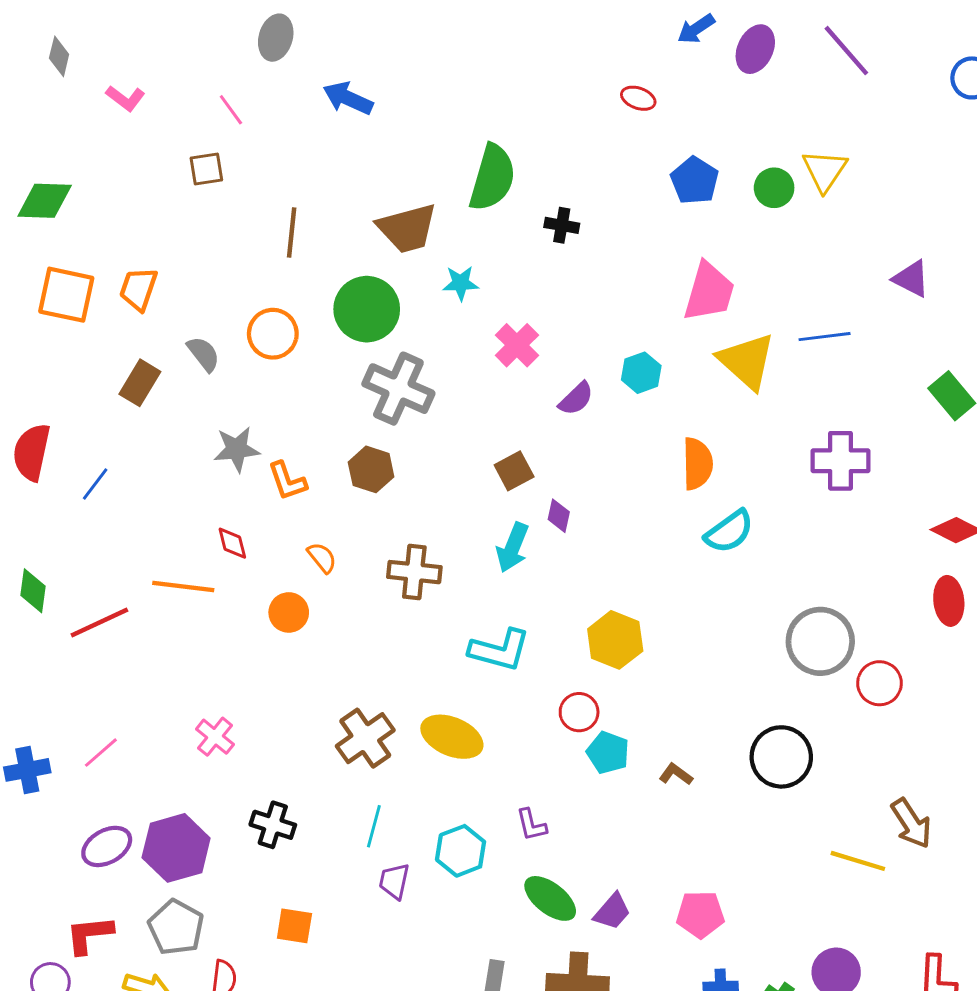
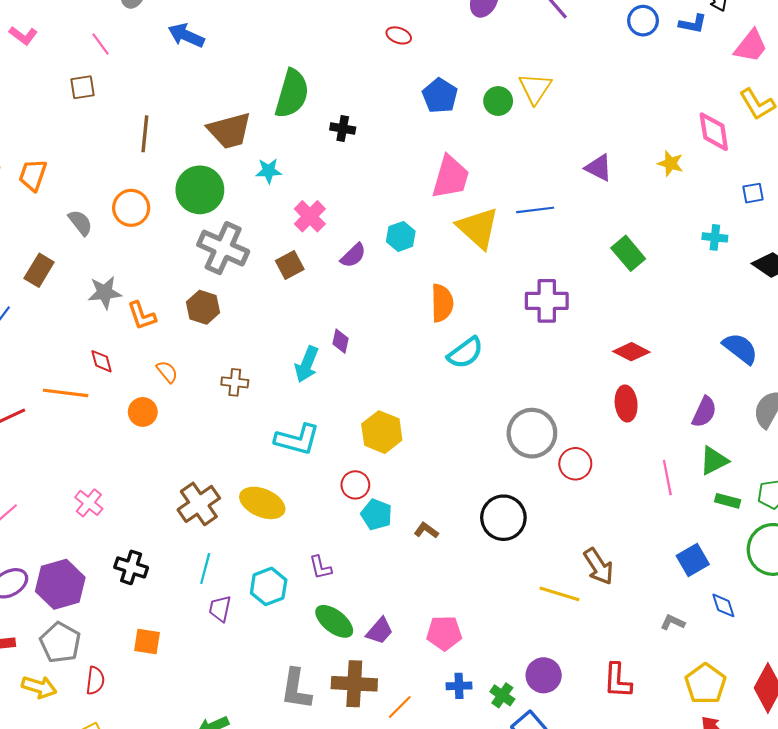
brown rectangle: (140, 383) -> (39, 270), moved
brown square: (514, 471) -> (290, 265), moved
brown cross: (414, 572) -> (235, 382), size x0.7

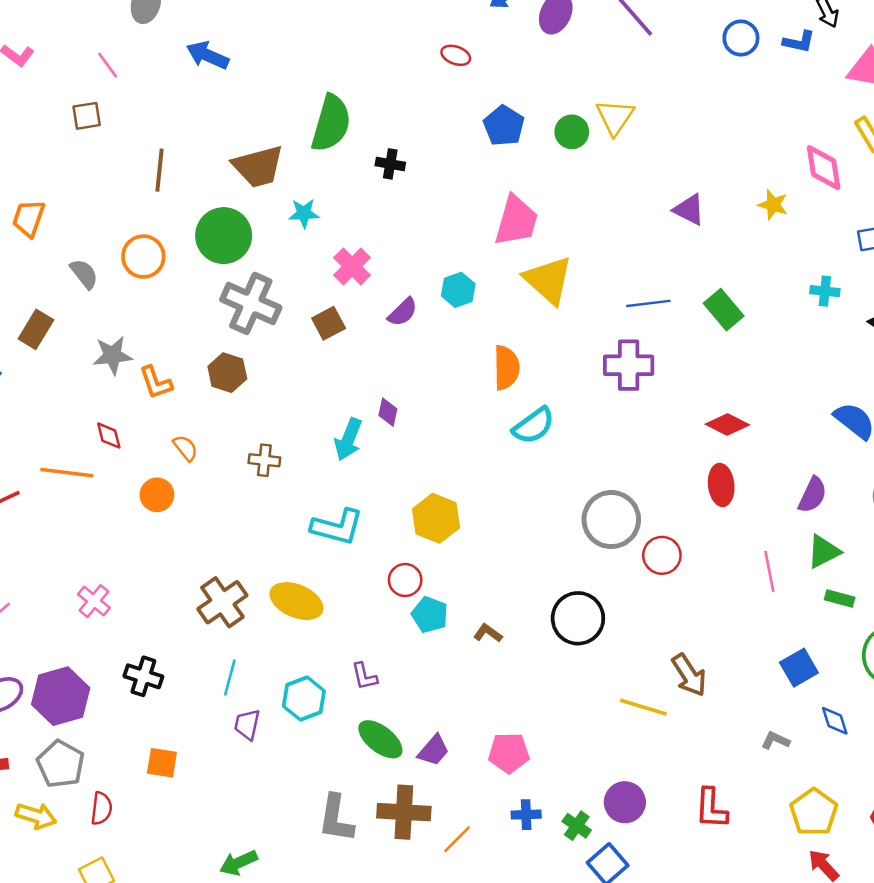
blue line: (535, 210) -> (648, 303), moved

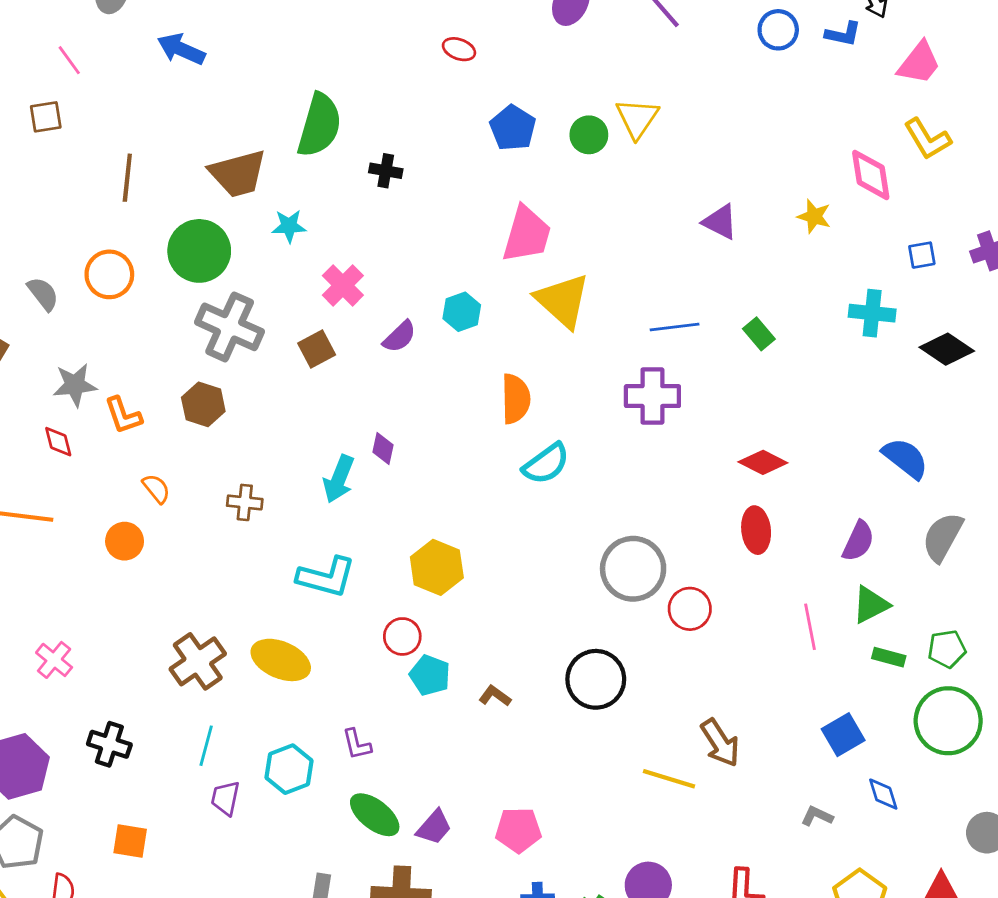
cyan cross: (825, 291) -> (872, 313), size x1.4
green rectangle: (724, 310) -> (759, 334), size x0.7
red diamond: (109, 436) -> (58, 442), moved

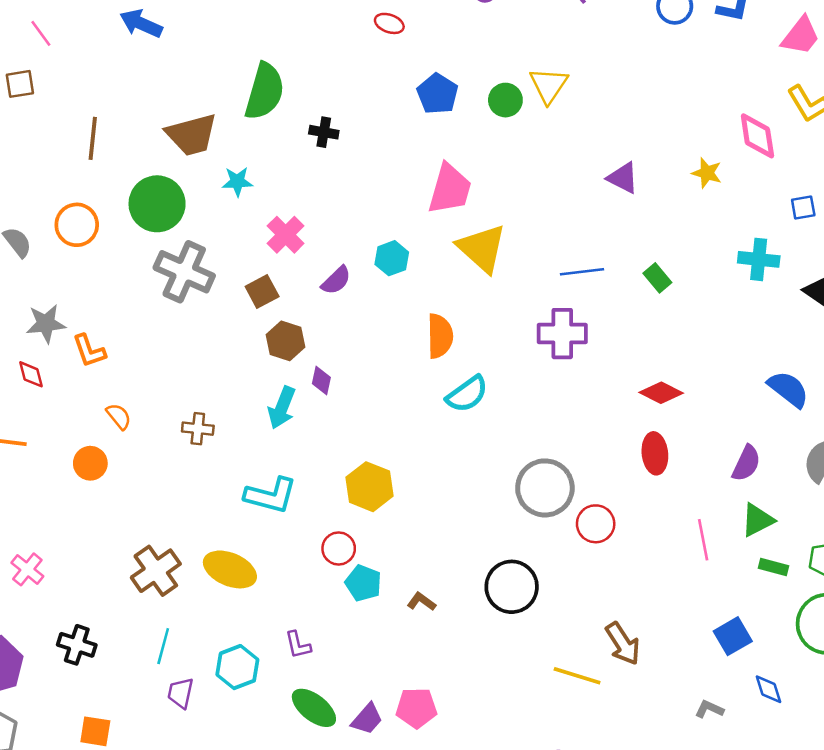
brown hexagon: (203, 404) -> (286, 341), moved
pink pentagon: (518, 830) -> (416, 708), moved

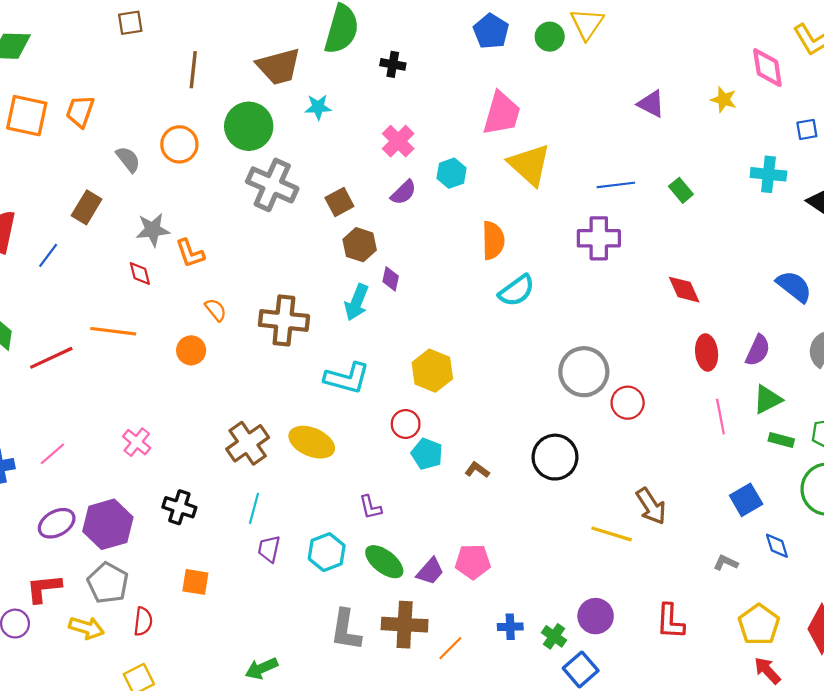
pink cross: (286, 235) -> (398, 141), moved
red diamond: (661, 393) -> (684, 290), turned 39
brown cross: (198, 429) -> (284, 320), size x1.8
red ellipse: (655, 453) -> (707, 353), moved
cyan hexagon: (237, 667) -> (327, 552), moved

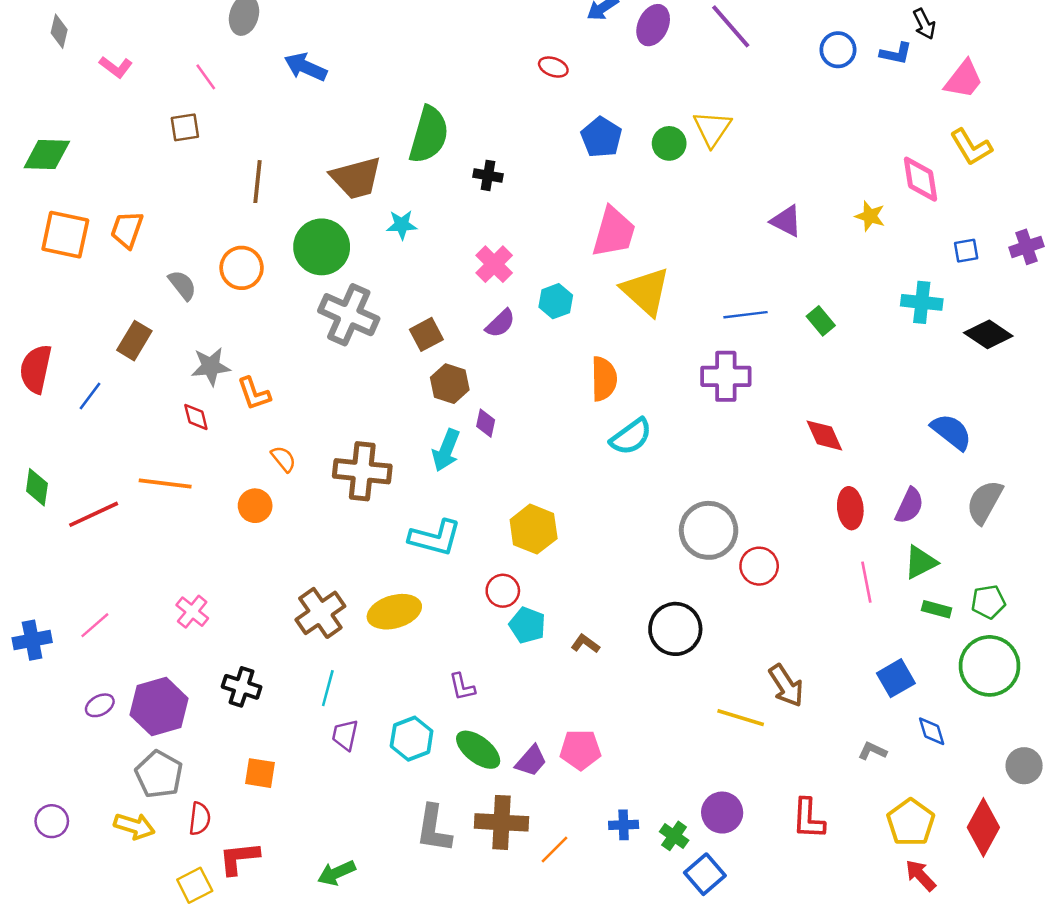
yellow ellipse: (312, 442) -> (394, 612), turned -39
purple ellipse: (57, 523) -> (100, 705), size x0.7
red L-shape: (44, 588) -> (239, 858), moved

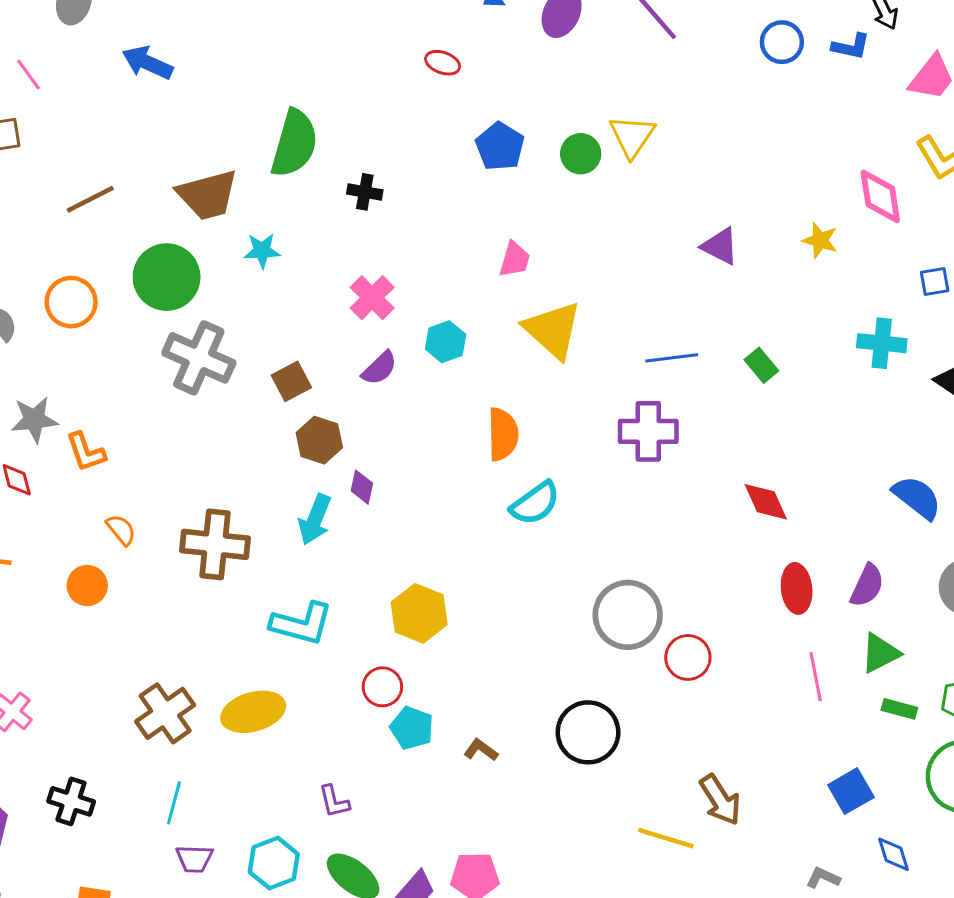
brown line: (258, 182) -> (90, 199), turned 57
pink trapezoid: (614, 232) -> (515, 259), size x0.6
purple trapezoid: (345, 735) -> (194, 859), turned -100

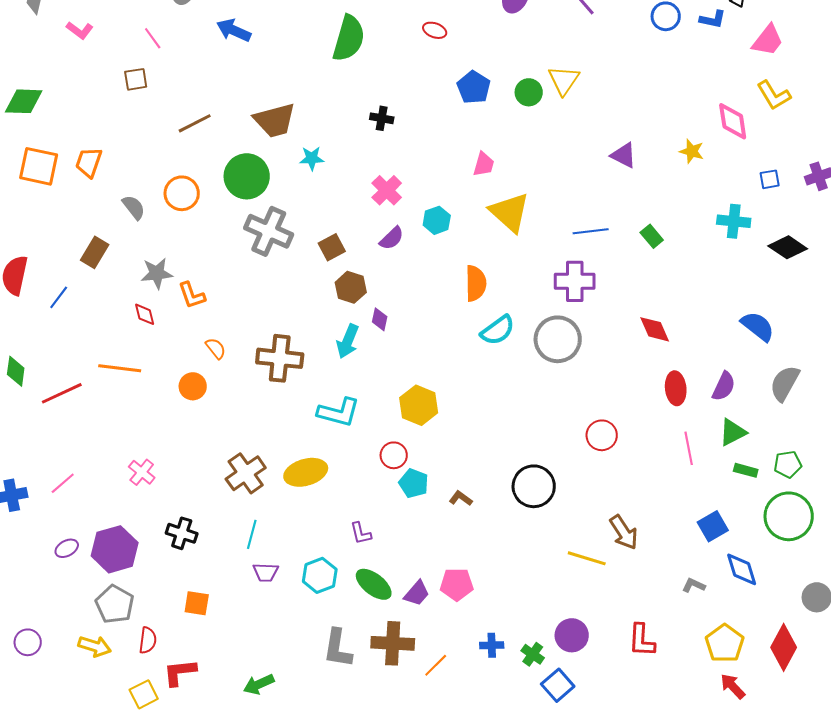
green semicircle: (294, 143) -> (349, 38), moved
gray circle: (628, 615) -> (558, 339), moved
blue diamond: (893, 854) -> (742, 569), size x1.4

